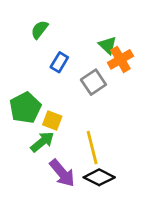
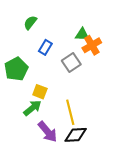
green triangle: (108, 45) -> (82, 34), turned -40
green pentagon: (25, 108) -> (16, 69), moved
black diamond: (99, 177) -> (76, 135), turned -30

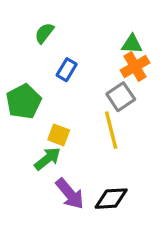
green triangle: (82, 34) -> (132, 44), moved
gray square: (71, 63) -> (121, 97), moved
yellow line: (70, 112) -> (111, 130), moved

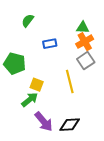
blue rectangle: (67, 70) -> (50, 44), moved, turned 48
gray square: (121, 97) -> (86, 61), moved
green pentagon: (24, 101) -> (15, 64), turned -30

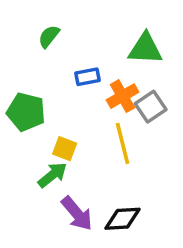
green triangle: (83, 28) -> (145, 49), size x1.5
orange cross: (85, 42) -> (123, 96), moved

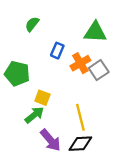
blue rectangle: (87, 77) -> (57, 51), turned -56
yellow line: (123, 143) -> (80, 117), moved

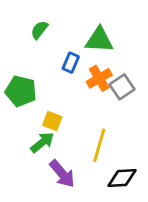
green triangle: (95, 32) -> (99, 40), moved
yellow line: (80, 117) -> (99, 145), turned 30
black diamond: (80, 144) -> (122, 178), moved

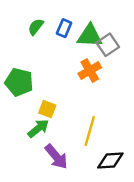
blue rectangle: (71, 63) -> (64, 28), moved
gray square: (122, 87) -> (108, 45), moved

